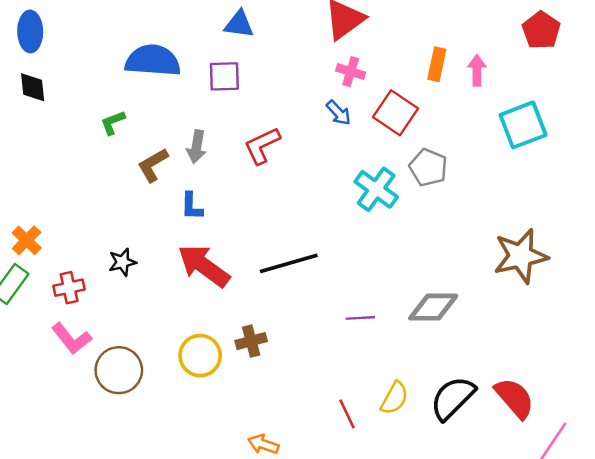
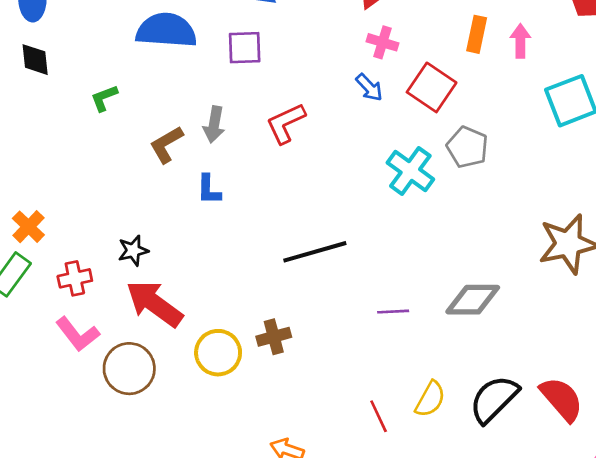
green L-shape: (113, 123) -> (104, 98), moved
red arrow: (204, 266) -> (154, 304), moved

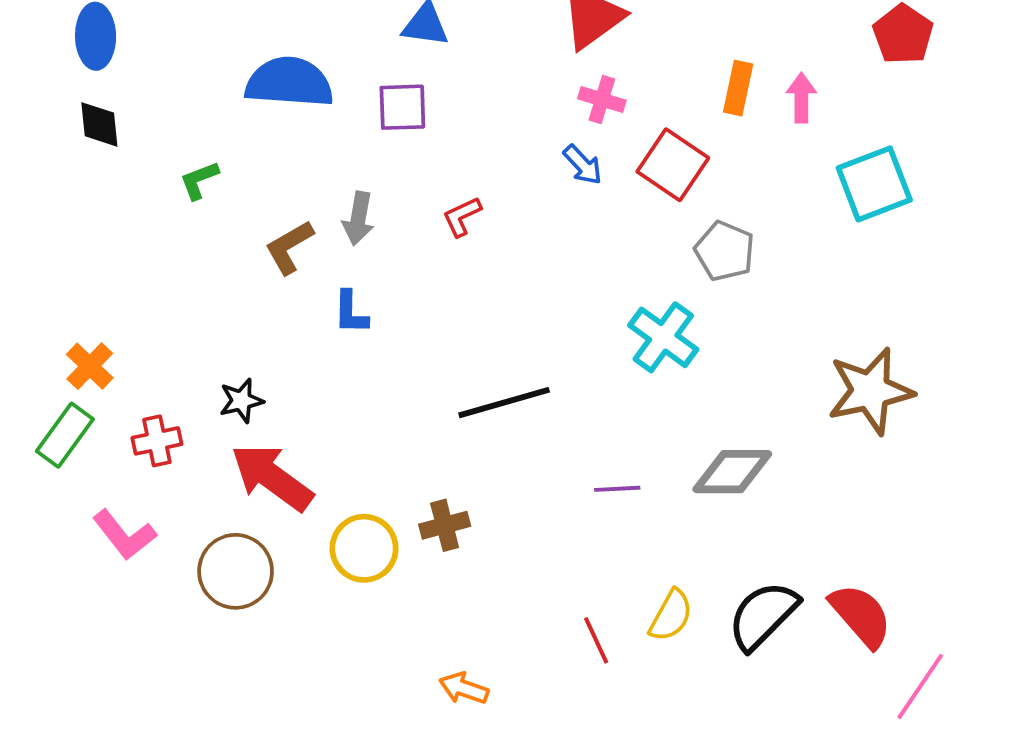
red L-shape: (286, 123) -> (462, 217), size x0.7
cyan cross: (410, 171) -> (663, 337), moved
pink L-shape: (77, 334) -> (124, 535), moved

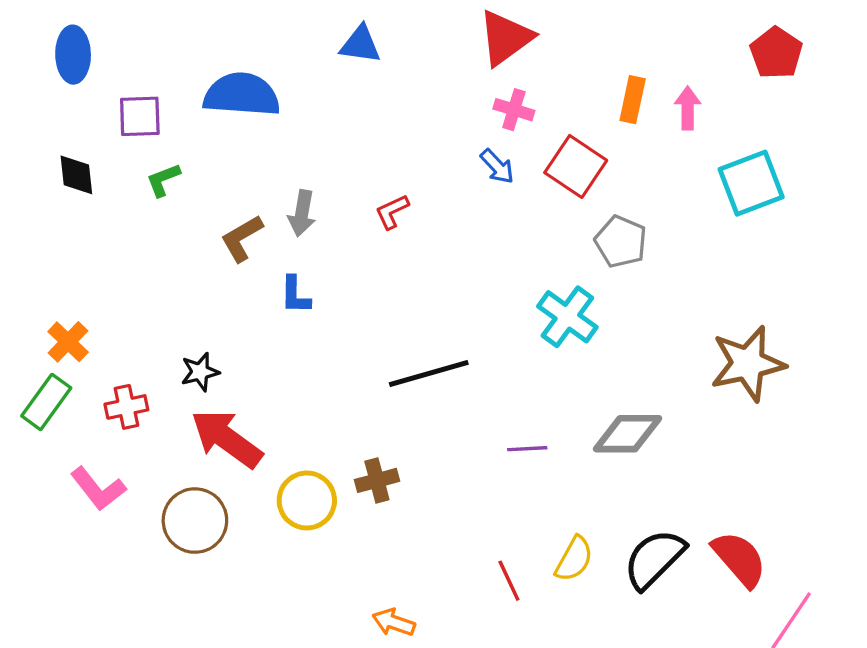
purple square: (402, 107) -> (140, 116), moved
black diamond: (99, 124) -> (76, 175), moved

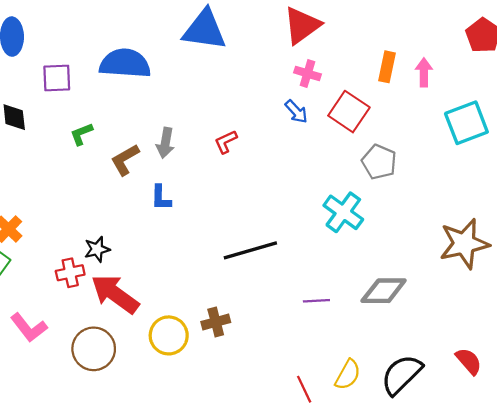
blue triangle: (360, 45) -> (204, 30), size x1.6
green L-shape: (163, 180) -> (81, 134), moved
red cross: (126, 407) -> (70, 273), moved
red semicircle: (739, 559) -> (469, 361), moved, size x0.7

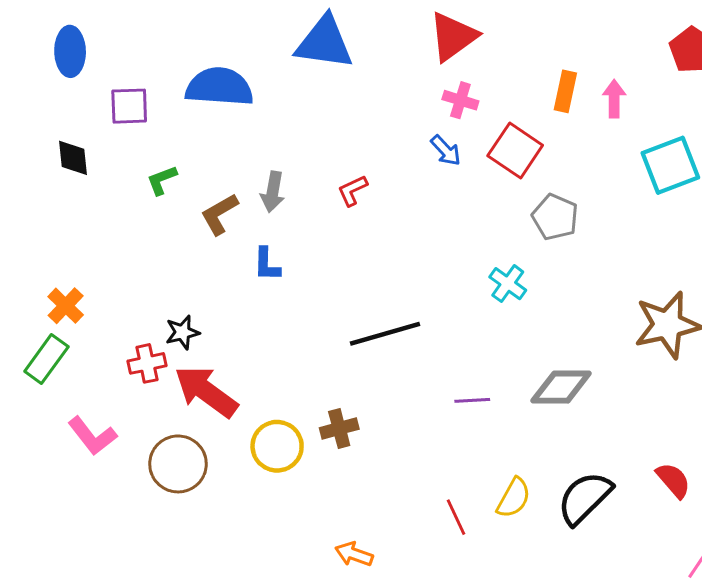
cyan cross: (343, 212) -> (508, 284), size x0.7

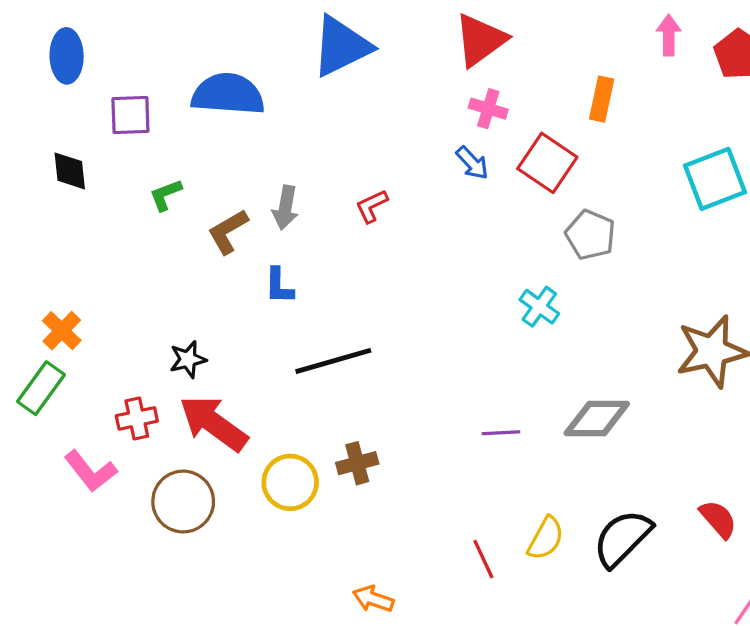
blue triangle: (324, 43) -> (341, 46), turned -34
pink arrow: (614, 99) -> (669, 35), moved
black line: (385, 334) -> (333, 361), moved
red cross: (147, 363) -> (137, 418), moved

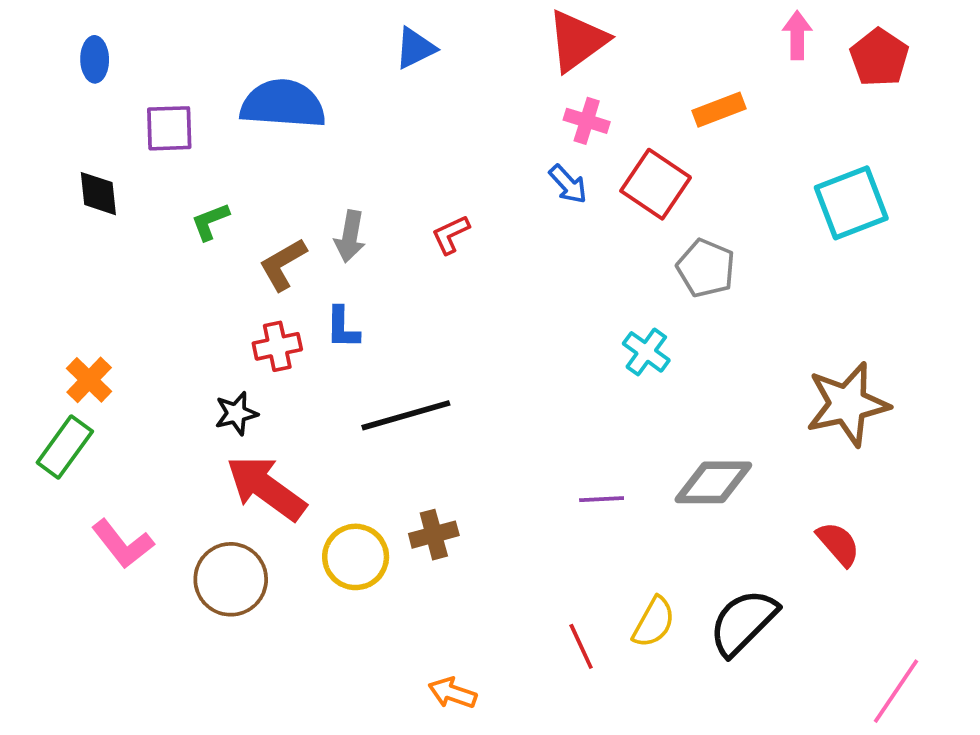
blue triangle: (341, 46) -> (415, 48), size x0.6
blue ellipse: (67, 56) -> (95, 59), size x0.7
orange rectangle: (602, 99) -> (719, 110), turned 57
red cross: (137, 418) -> (277, 346), moved
red semicircle: (718, 519) -> (838, 544), moved

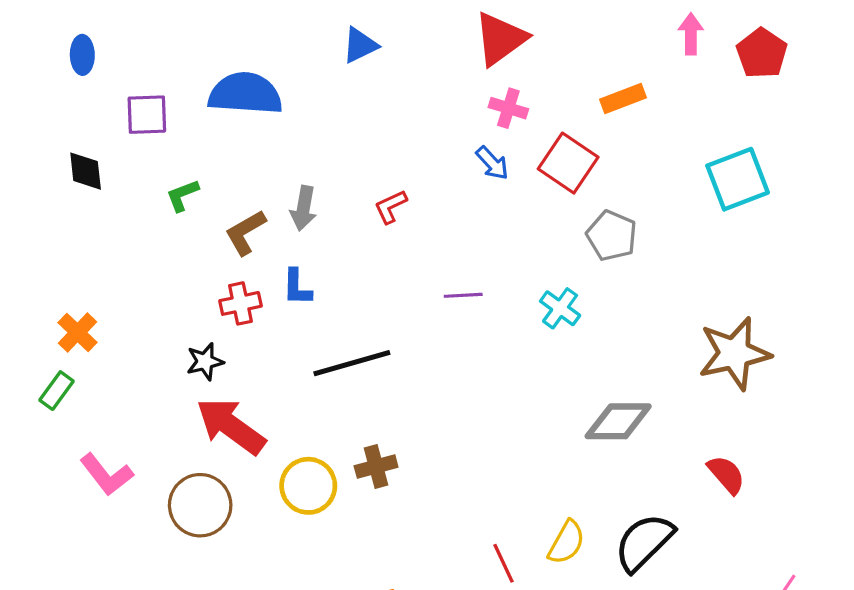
green rectangle: (65, 447) -> (56, 391), size x0.7
purple line: (602, 499) -> (463, 295), moved

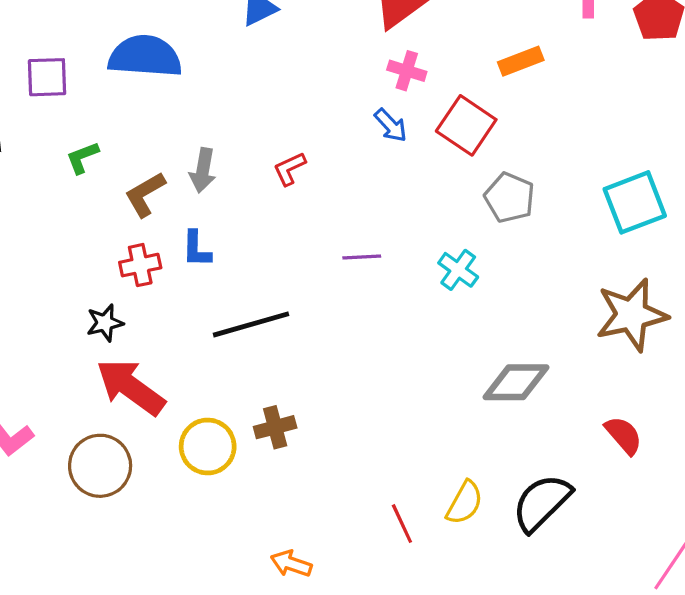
cyan square: (738, 179) -> (635, 202), moved

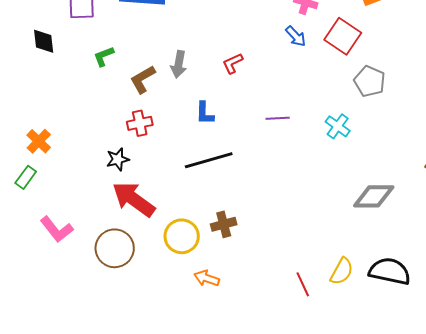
blue L-shape: (196, 249) -> (205, 113), moved
black semicircle: (542, 503) -> (390, 271), turned 57
orange arrow: (291, 564) -> (207, 278), moved

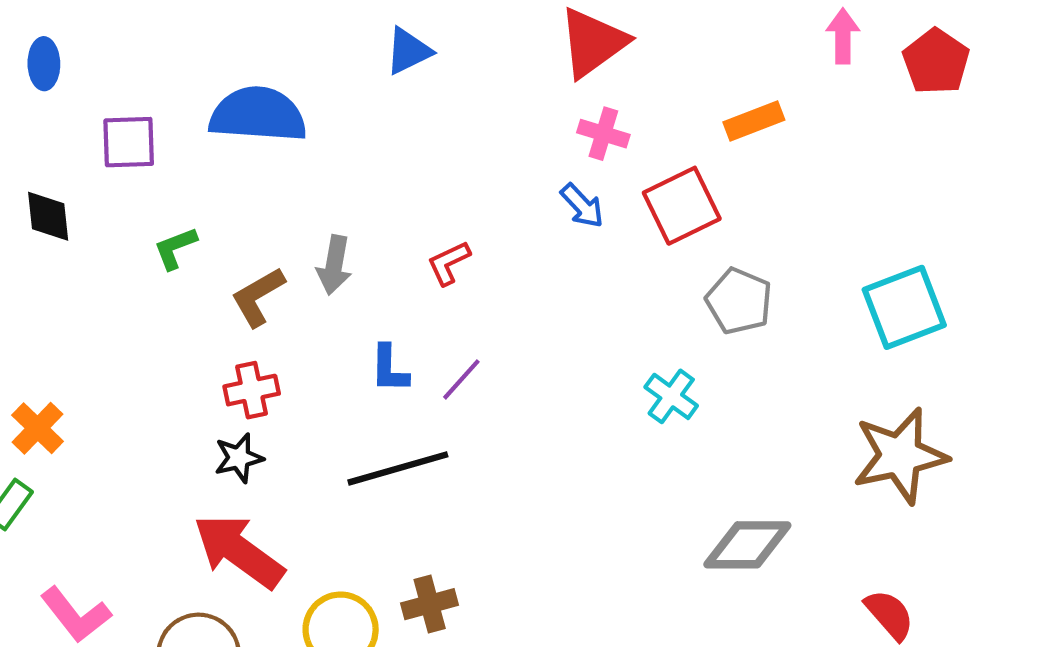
red square: (343, 36) -> (682, 206), turned 30
purple line: (278, 118) -> (461, 379), moved, turned -45
black star: (118, 159) -> (239, 458), moved

